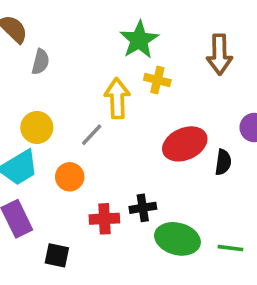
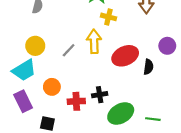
yellow arrow: (117, 98) -> (94, 41), moved
orange circle: (70, 177) -> (52, 87), moved
green ellipse: (177, 239) -> (121, 114), turned -45

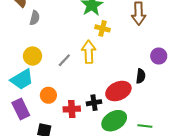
red ellipse: (125, 56) -> (118, 91), moved

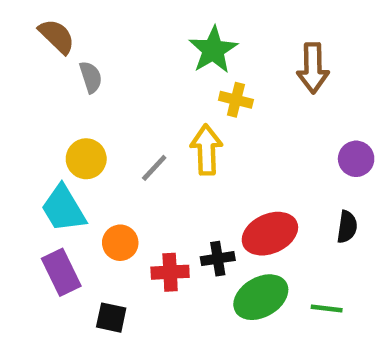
gray semicircle: (35, 18) -> (91, 77), turned -32
black semicircle: (141, 76) -> (347, 227), moved
cyan trapezoid: (22, 79) -> (64, 209), turned 90

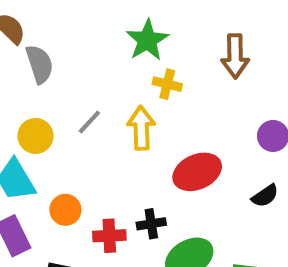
gray semicircle: (91, 77) -> (39, 64), size x1.4
gray line: (154, 168) -> (89, 122), moved
black semicircle: (347, 227) -> (265, 196), turned 48
red ellipse: (270, 234) -> (197, 172), moved

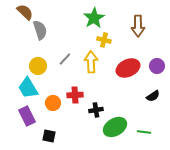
red ellipse: (197, 172) -> (128, 68), moved
red cross: (109, 236) -> (75, 95), moved

